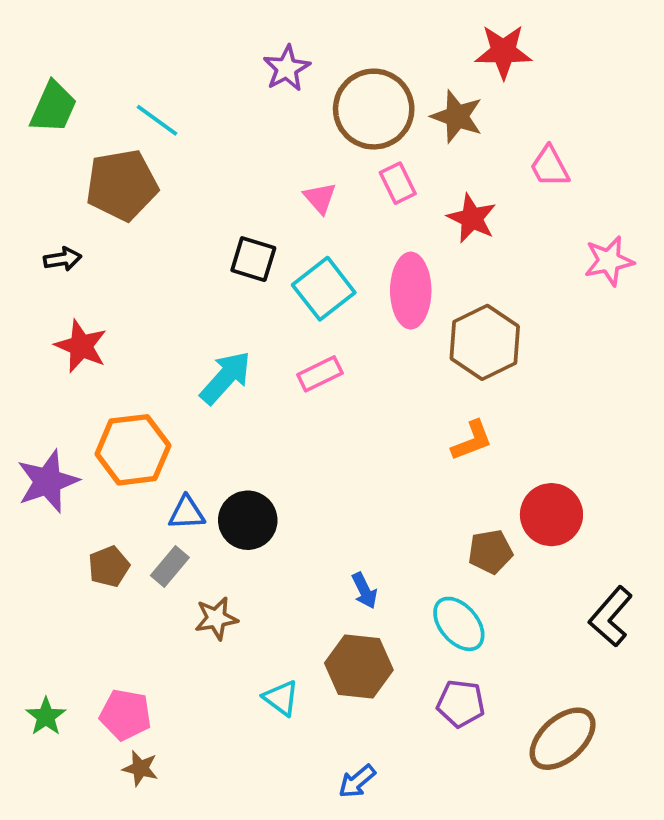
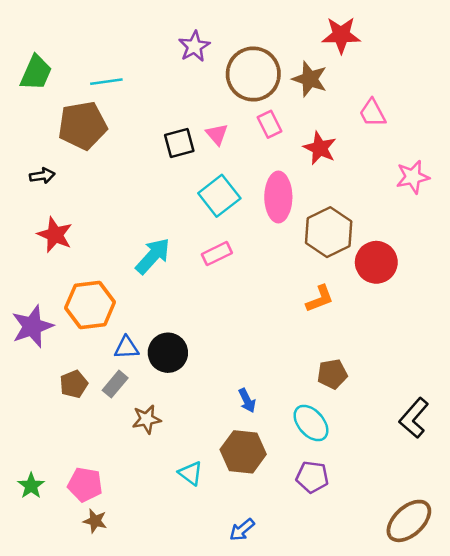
cyan line: (157, 120) -> (106, 82), turned -44
black square: (253, 259) -> (179, 143), moved, turned -32
red circle: (551, 515) -> (376, 262), moved
brown ellipse: (563, 739) -> (409, 521), moved

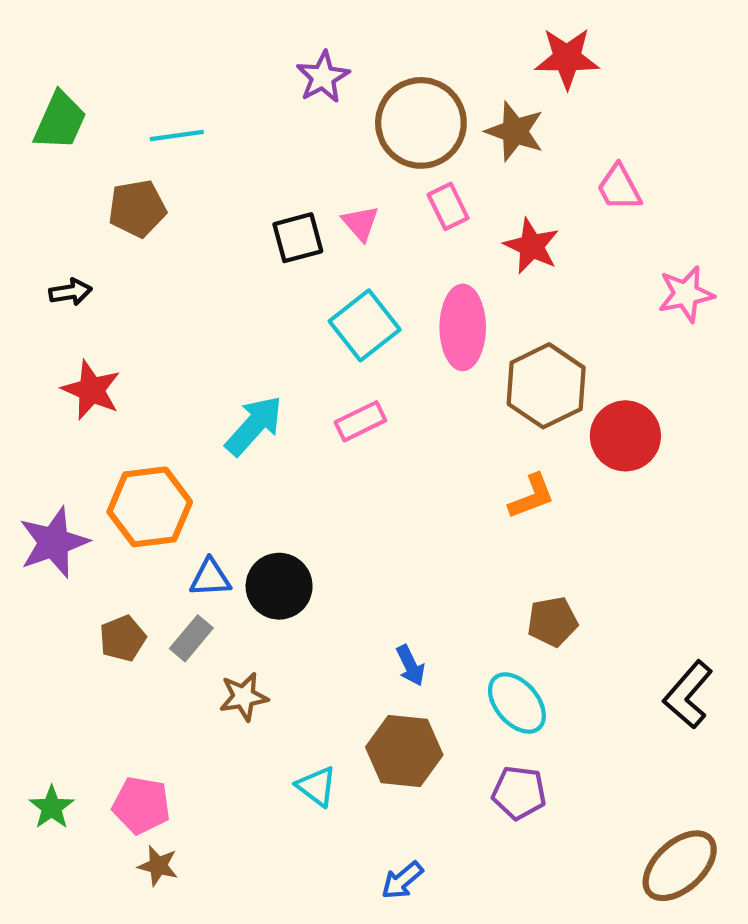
brown pentagon: (83, 125) -> (137, 208), size x0.7

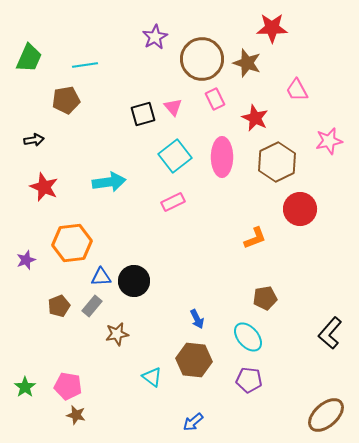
brown hexagon: (546, 386) -> (277, 162), moved
cyan arrow: (254, 425) -> (109, 182), moved, turned 40
purple star: (54, 542) -> (26, 260), size x0.6

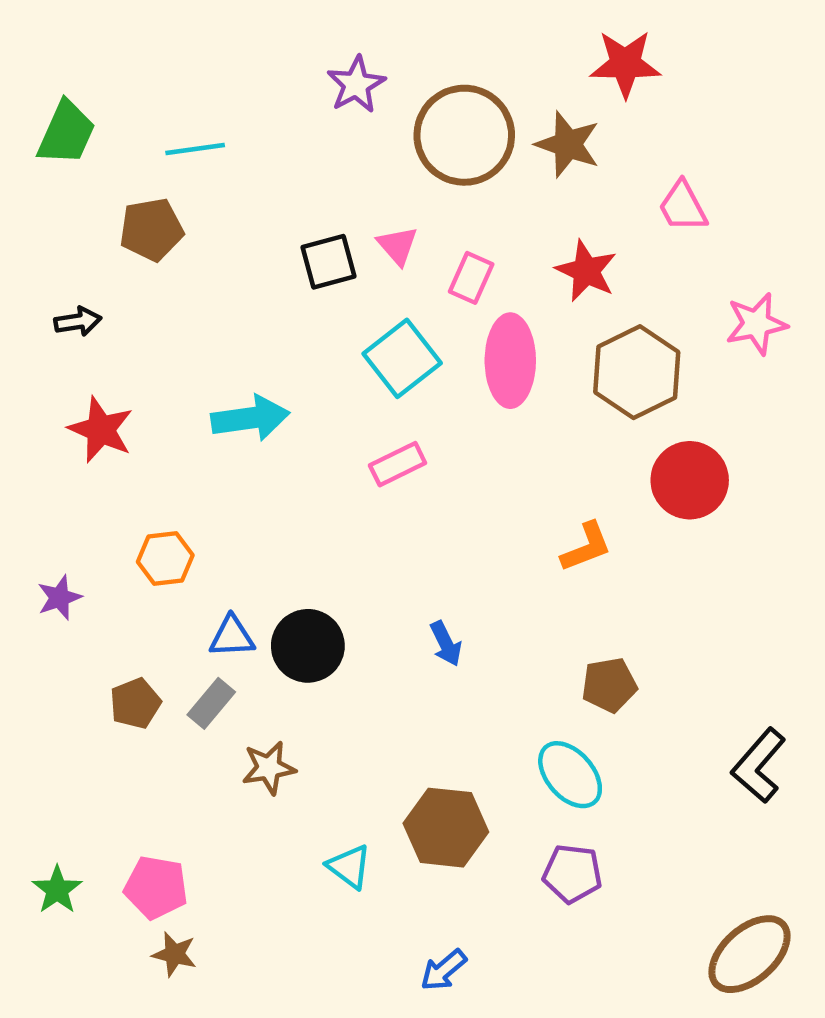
pink rectangle: (215, 99) -> (471, 278), moved, turned 50
orange hexagon: (72, 243) -> (165, 558), size x0.6
blue arrow: (197, 319) -> (446, 644), moved

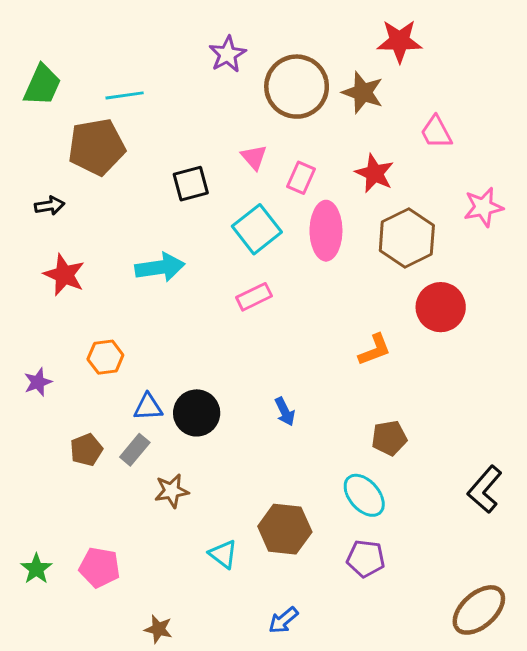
brown pentagon: (151, 230) -> (97, 147), size x1.4
black square: (329, 262) -> (191, 184), moved
brown star: (174, 954) -> (158, 629), moved

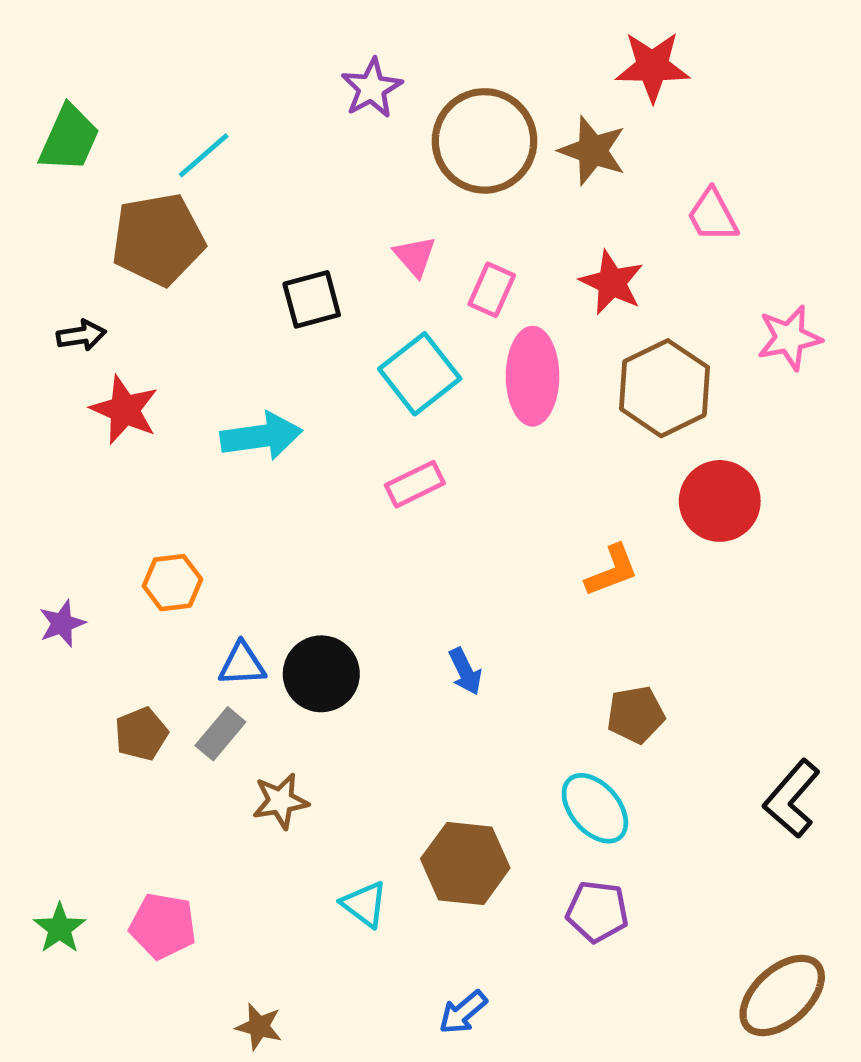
cyan line: (125, 95) -> (204, 155), turned -33
red star: (64, 275) -> (124, 410), moved

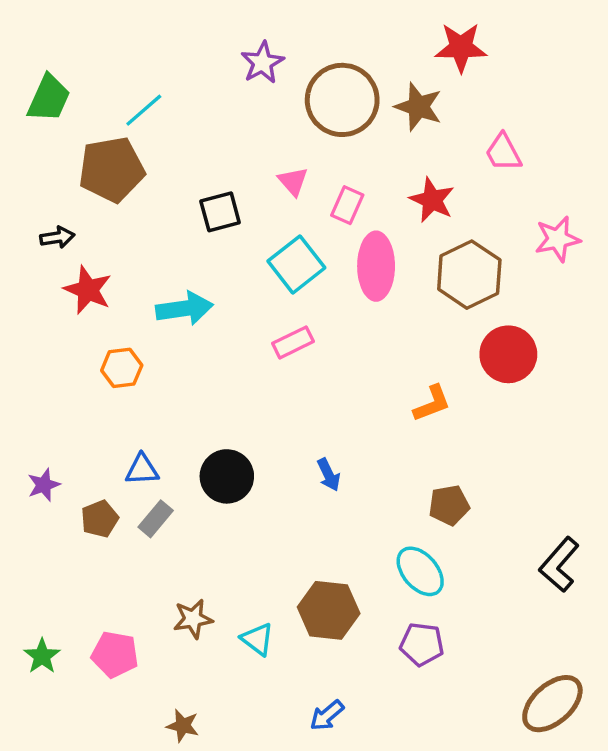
orange hexagon: (172, 583) -> (122, 368), moved
purple star: (62, 623) -> (44, 485), moved
blue triangle: (242, 664) -> (142, 470), moved
brown star: (280, 801) -> (193, 619), moved

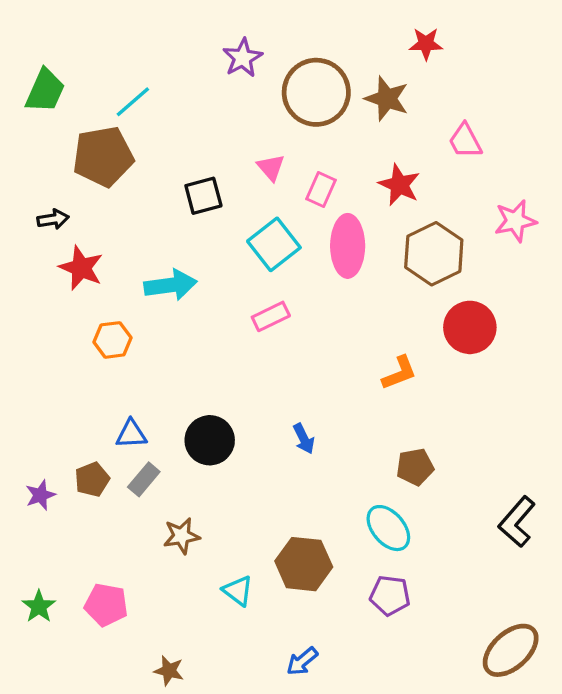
red star: (461, 47) -> (426, 44), size x0.7
purple star: (44, 485) -> (40, 495), moved
brown star: (193, 619) -> (181, 536), moved

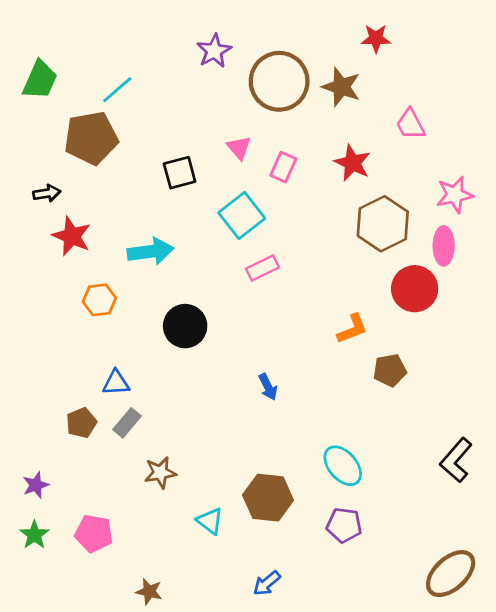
pink ellipse: (348, 246) -> (444, 246), moved, size x0.7
pink rectangle: (271, 316) -> (263, 268), moved
black circle: (210, 440) -> (185, 326), moved
brown pentagon: (415, 467) -> (390, 370), moved
purple star: (40, 495) -> (36, 485), moved

